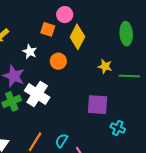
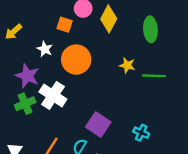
yellow diamond: (77, 37) -> (109, 19), moved
orange circle: (58, 61) -> (76, 60), size x1.6
purple square: (98, 105) -> (98, 125), moved, turned 30

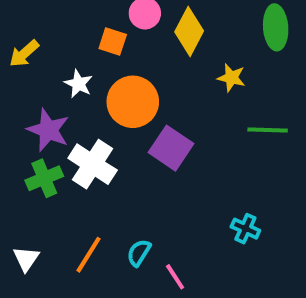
green ellipse: (150, 29) -> (276, 27), moved
yellow star: (127, 65) -> (231, 78), moved
purple square: (98, 125) -> (171, 148), moved

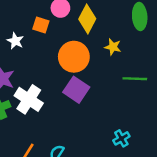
white star: (78, 84) -> (15, 41), moved
orange circle: (133, 102) -> (74, 57), moved
cyan cross: (245, 229) -> (121, 138), turned 35

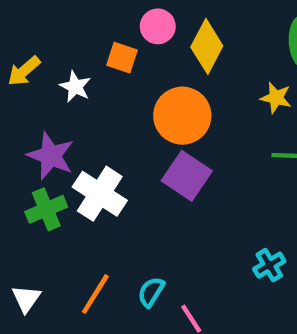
yellow star: (113, 47) -> (276, 98), moved

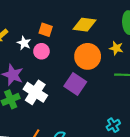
pink circle: (158, 26) -> (41, 51), moved
yellow diamond: (207, 46) -> (85, 25), turned 70
orange circle: (182, 116) -> (88, 56), moved

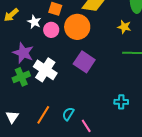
orange circle: (88, 56) -> (77, 27), moved
cyan cross: (113, 125) -> (121, 102), turned 32

